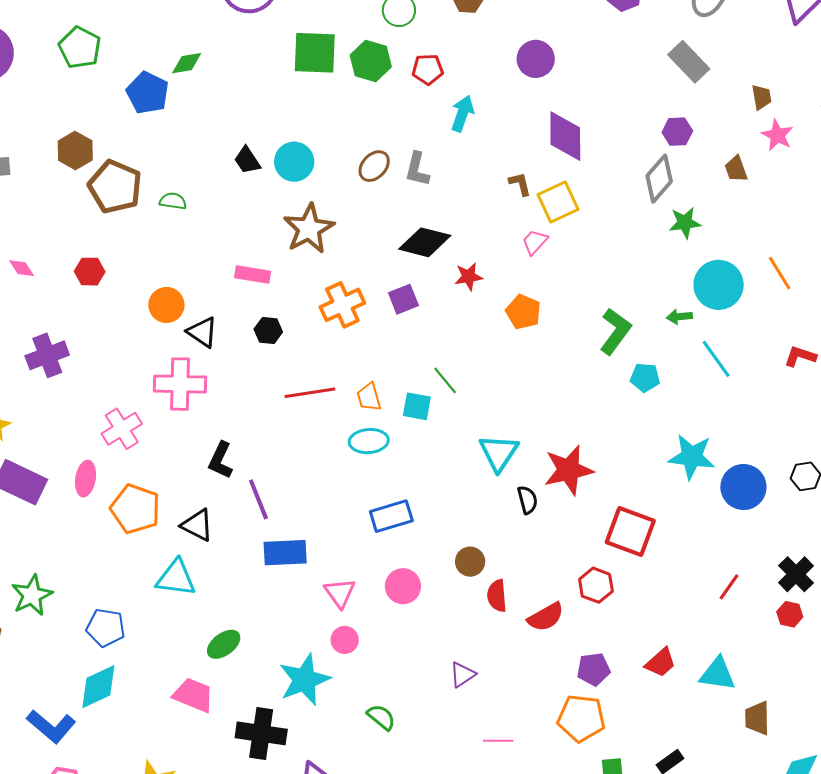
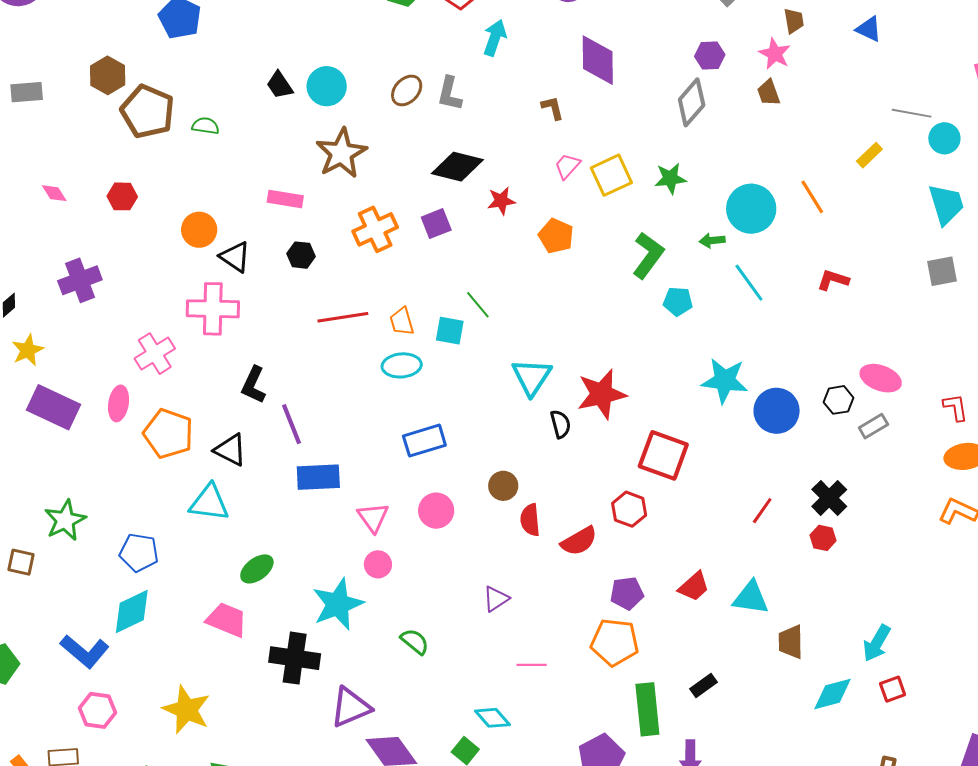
pink star: (777, 135) -> (775, 54), moved
yellow square: (558, 202) -> (611, 175), moved
green star: (685, 223) -> (670, 178), moved

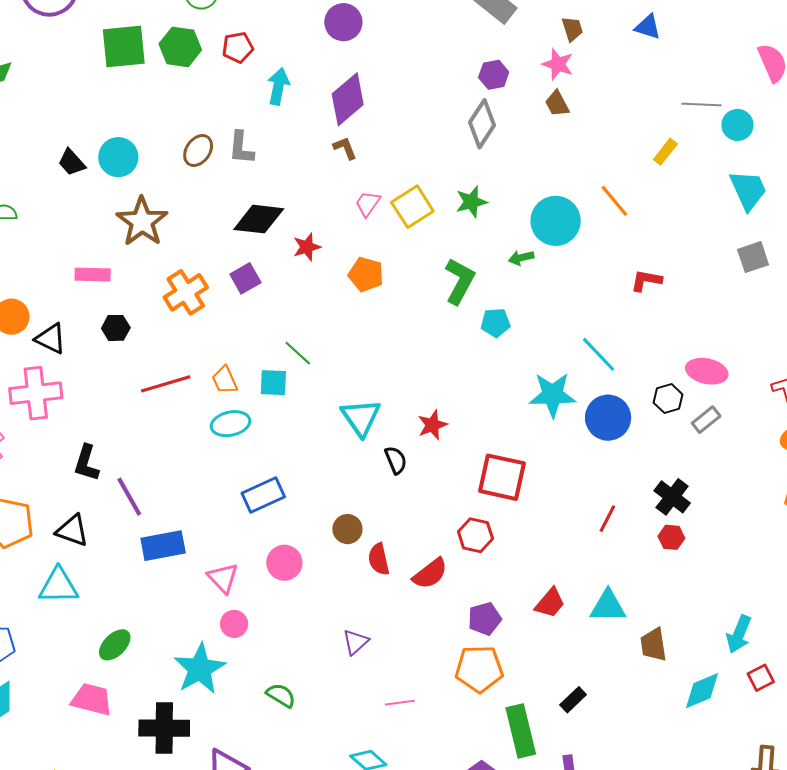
purple diamond: (598, 60) -> (348, 99), moved, turned 58
cyan line: (749, 283) -> (599, 354), moved
red star: (602, 394) -> (432, 425), size x0.6

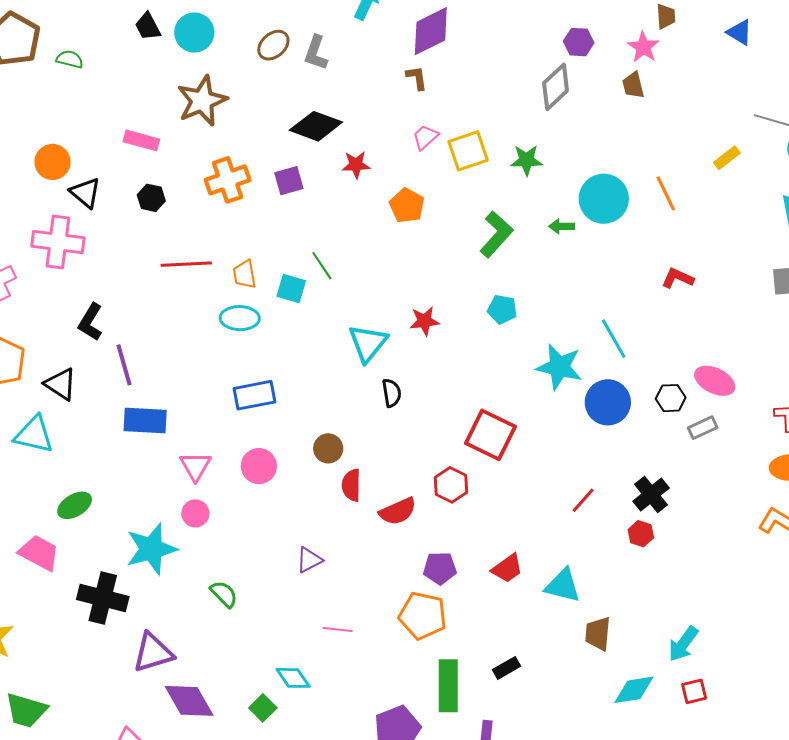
cyan pentagon: (495, 323) -> (502, 309), moved
red star: (432, 425) -> (425, 321), moved

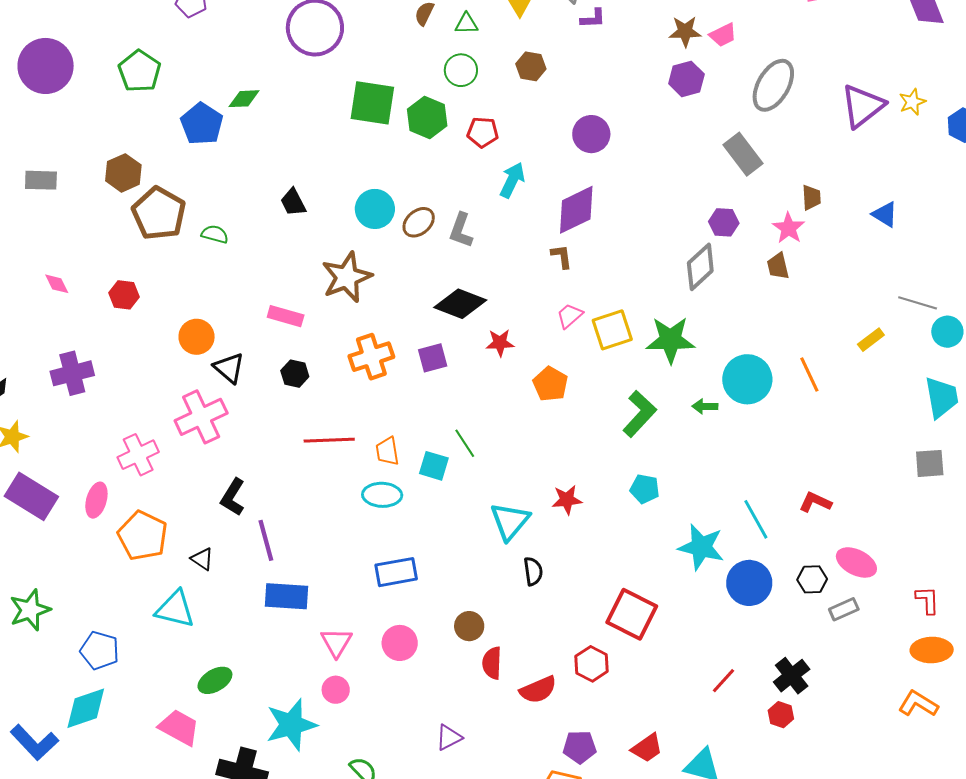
cyan circle: (194, 33) -> (375, 209), moved
green star: (526, 160) -> (670, 340), size x1.5
pink cross: (58, 242) -> (201, 417), turned -33
red L-shape: (678, 278) -> (815, 502), moved
black triangle: (61, 384) -> (202, 559), size x0.7

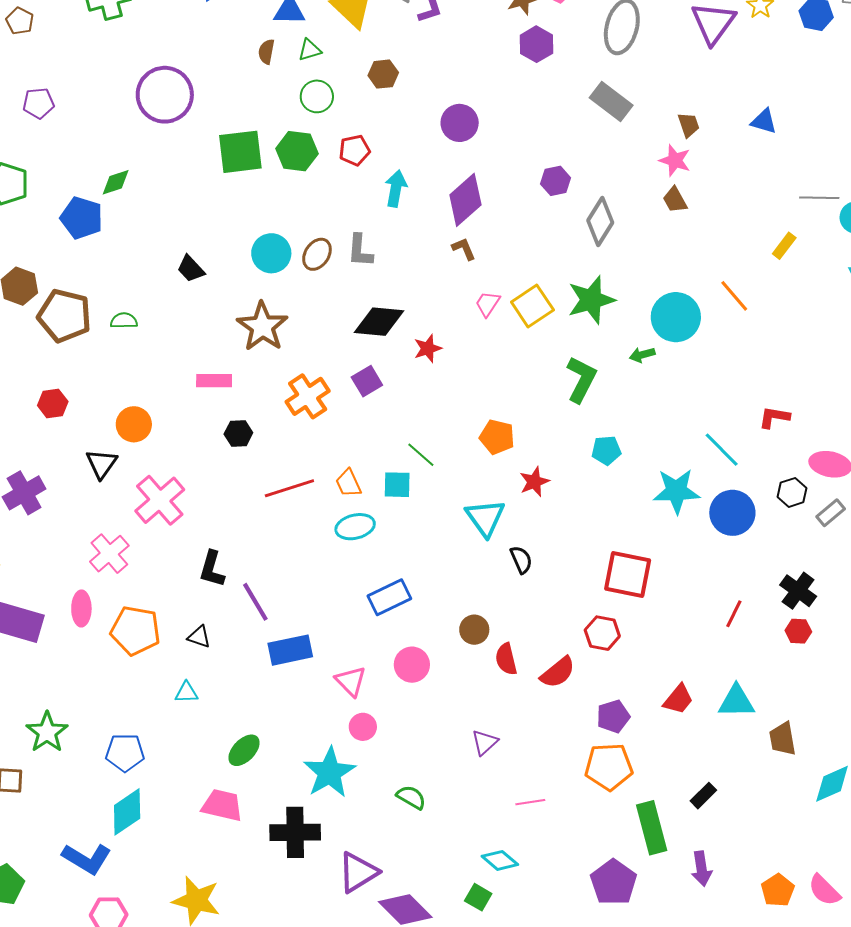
purple hexagon: (724, 222) -> (556, 181), moved
black triangle: (229, 368) -> (101, 464), moved, turned 40
orange pentagon: (550, 384) -> (497, 437), moved
cyan triangle: (175, 609) -> (186, 692), size x0.6

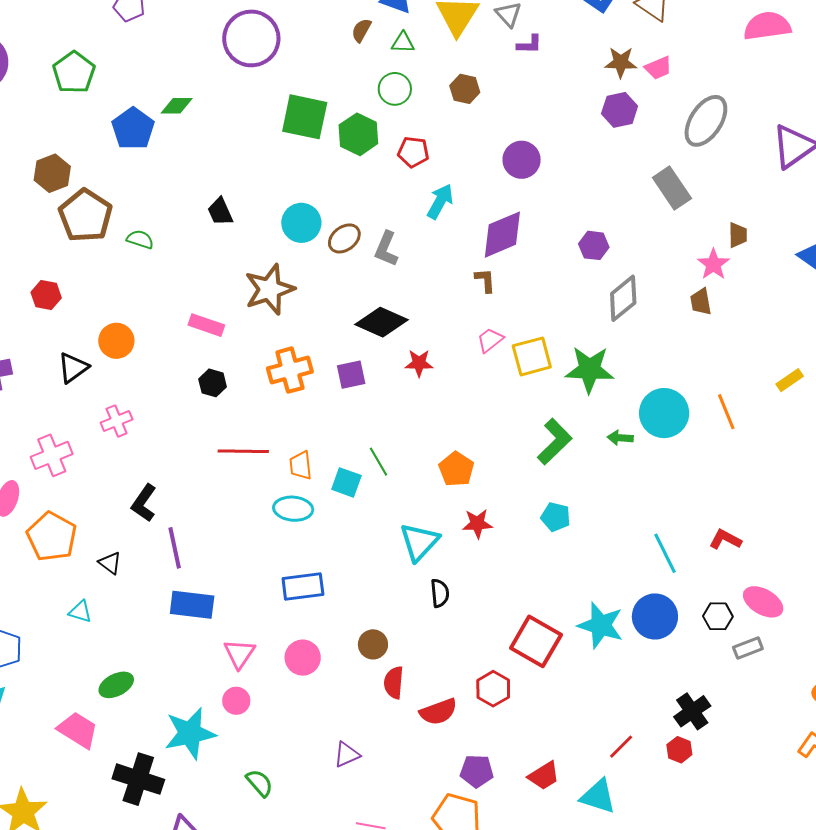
cyan star: (676, 491) -> (601, 625), moved
pink cross: (160, 500) -> (117, 421), size x0.6
red line: (734, 614) -> (621, 747), moved

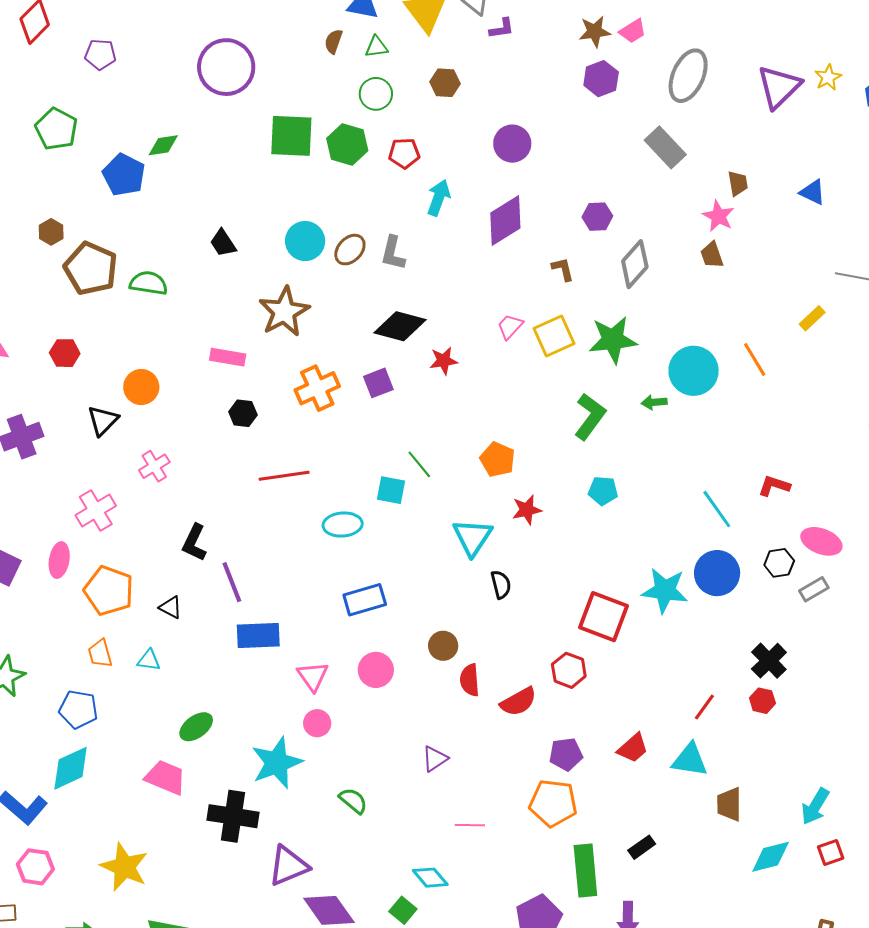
brown hexagon: (52, 173) -> (51, 232), size x0.7
green semicircle: (140, 239) -> (149, 283), size x1.4
brown L-shape: (485, 280) -> (563, 269), moved
orange trapezoid: (301, 465) -> (100, 654), moved

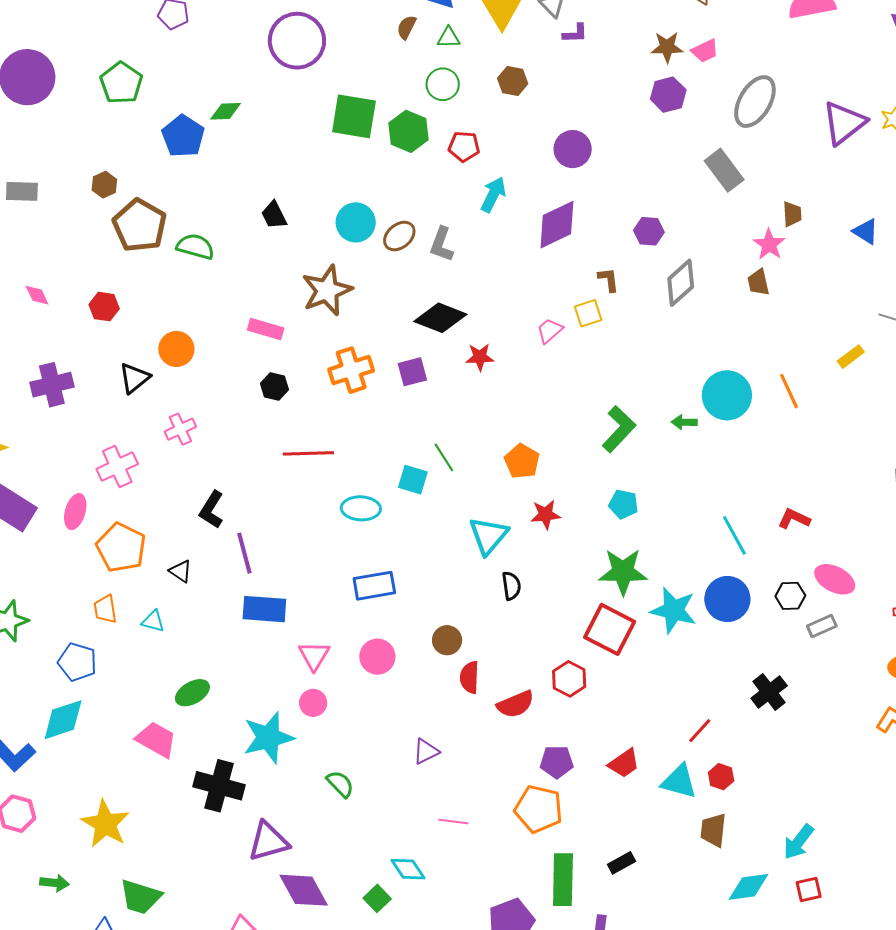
yellow square: (554, 336) -> (588, 313), moved, size x0.7
green star: (613, 340) -> (623, 572), moved
red hexagon: (762, 701) -> (721, 777), moved

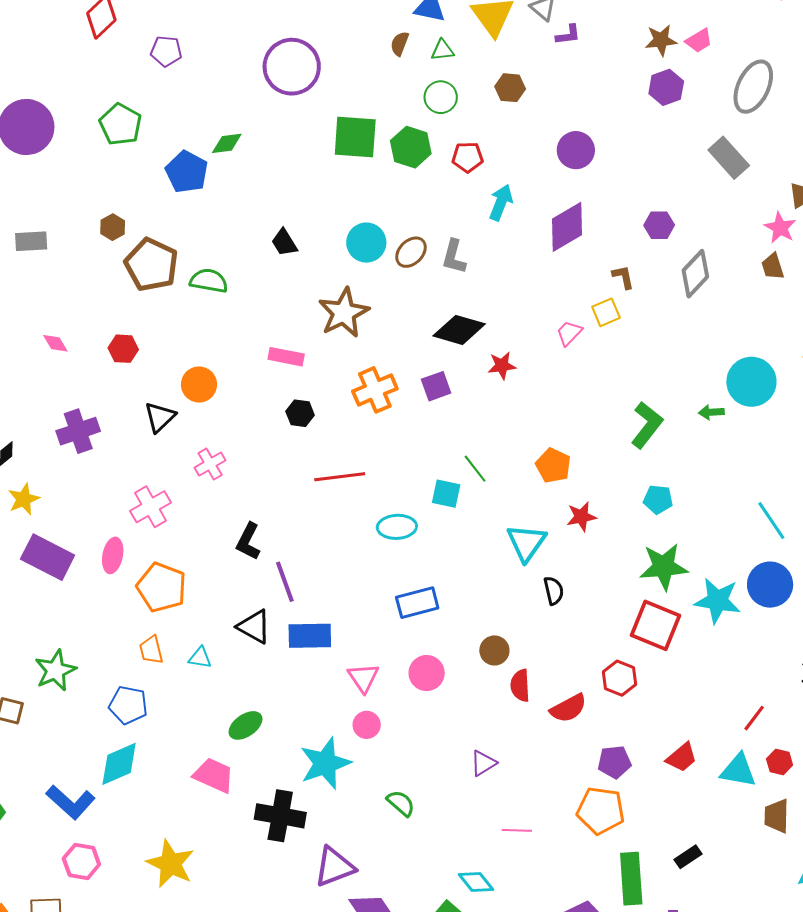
black triangle: (181, 571) -> (254, 627), moved, size x1.5

